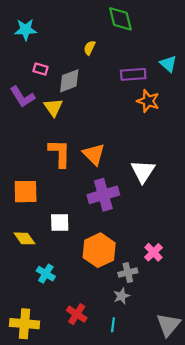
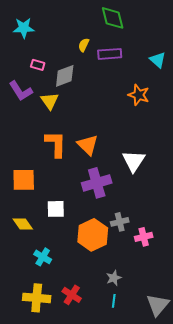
purple rectangle: (133, 74) -> (110, 54), moved
pink cross: (153, 252) -> (144, 237), turned 30
gray cross: (128, 273) -> (120, 222), moved
yellow cross: (25, 324) -> (37, 298), moved
cyan line: (113, 325) -> (114, 301), moved

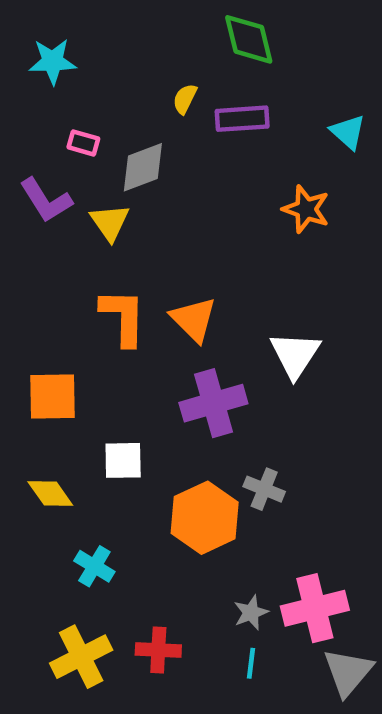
gray cross: (120, 222) -> (264, 489), turned 36
pink cross: (144, 237) -> (315, 608), moved, size x1.6
red cross: (72, 295) -> (158, 650), turned -30
yellow cross: (37, 298) -> (81, 657), turned -32

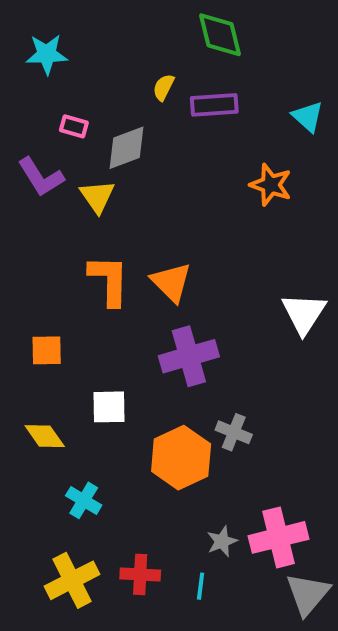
white triangle: (295, 355) -> (304, 313), moved
orange square: (53, 396) -> (47, 350), size x0.7
cyan line: (251, 663) -> (201, 586), moved

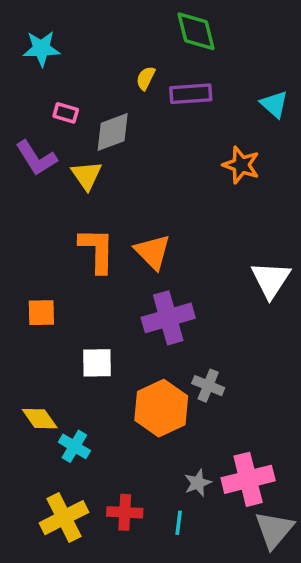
yellow diamond: (45, 436) -> (40, 419), moved

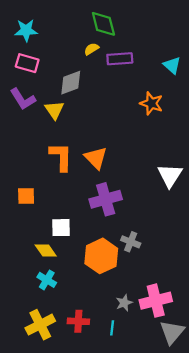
green diamond: (196, 31) -> (103, 24), moved
yellow semicircle: (146, 78) -> (91, 49), turned 32
pink rectangle: (66, 113) -> (27, 63), moved, size x1.5
yellow diamond: (40, 419) -> (46, 250), moved

